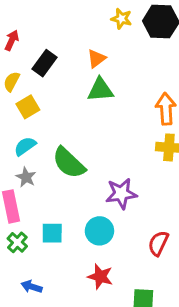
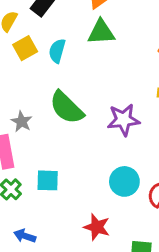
cyan semicircle: (25, 146) -> (57, 51), moved, turned -40
purple star: (121, 194) -> (123, 120), moved
cyan circle: (99, 231) -> (124, 181), moved

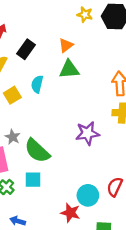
yellow square: (25, 48) -> (12, 95), moved
green semicircle: (67, 108) -> (37, 151), moved
cyan circle: (124, 181) -> (88, 195), moved

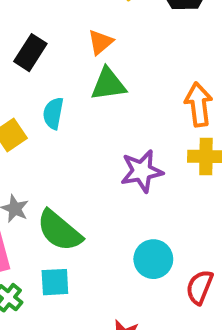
purple star: (87, 133) -> (142, 171), moved
cyan circle: (88, 195) -> (153, 259), moved

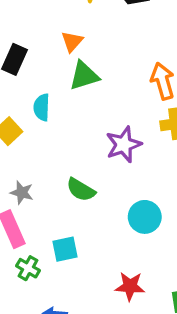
green semicircle: (59, 231) -> (81, 190), moved, size x0.7

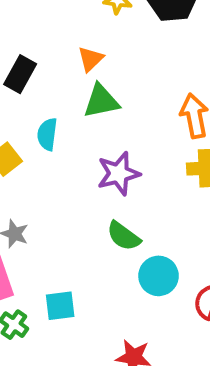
purple star: (124, 145) -> (119, 174), moved
green semicircle: (81, 190) -> (124, 236), moved

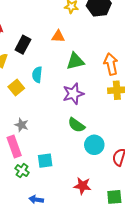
orange triangle: (90, 59) -> (58, 36), turned 48
green triangle: (101, 101) -> (75, 61), moved

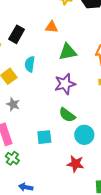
gray star: (22, 125) -> (13, 104), moved
cyan square: (45, 161) -> (44, 137), moved
red star: (82, 186) -> (75, 164), moved

